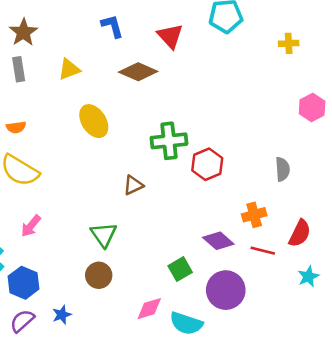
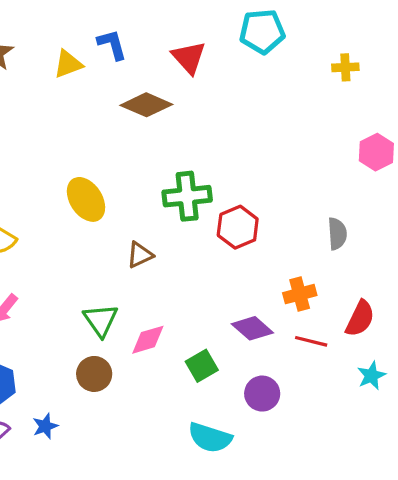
yellow triangle: (69, 69) -> (68, 64), moved
yellow ellipse: (94, 121) -> (86, 199), moved
purple circle: (226, 290) -> (262, 394), size x0.7
pink diamond: (149, 309) -> (148, 340), moved

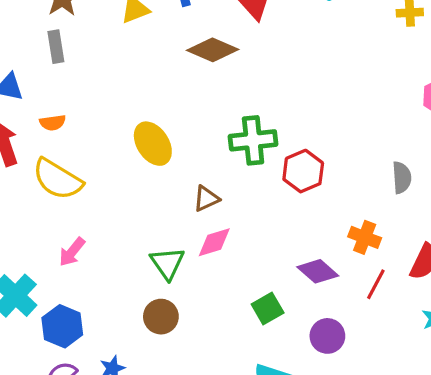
orange cross: (300, 294) -> (365, 237), turned 36
pink diamond: (148, 340) -> (214, 242), moved
red line: (311, 341) -> (376, 284), turned -76

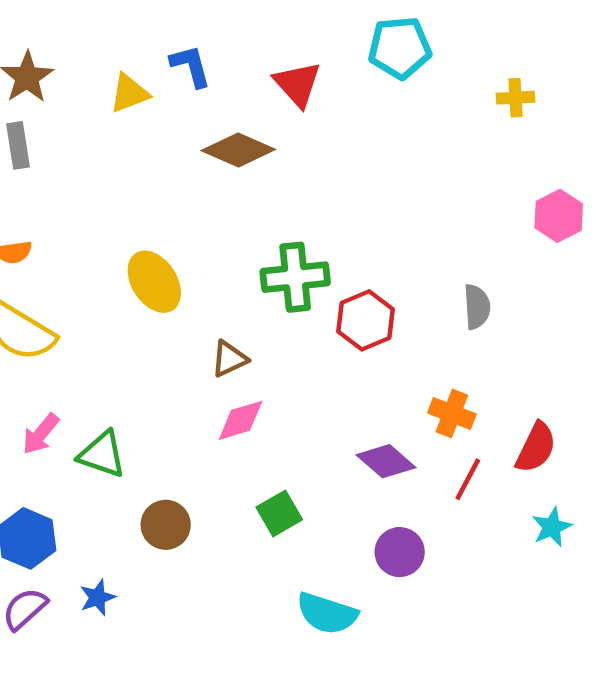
gray semicircle: (402, 178) -> (477, 307), moved
green triangle: (167, 263) -> (102, 454), moved, turned -36
green square: (268, 308) -> (279, 513), moved

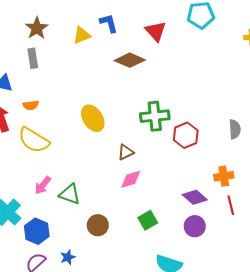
orange cross: (452, 413) -> (224, 176), turned -30
red line: (468, 479) -> (231, 205), turned -42
purple circle: (400, 552) -> (195, 226), moved

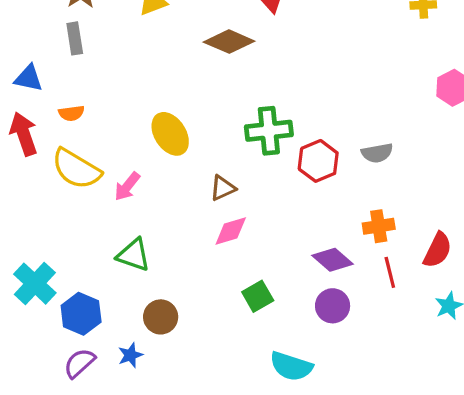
gray semicircle: (235, 129) -> (377, 153), moved, turned 84
pink arrow: (43, 185) -> (127, 186), moved
brown circle: (98, 225) -> (161, 317), moved

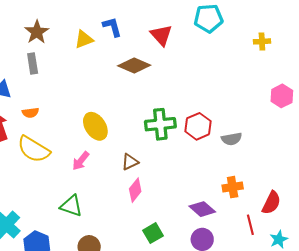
red hexagon: (318, 161) -> (198, 126), moved
pink arrow: (127, 186) -> (81, 161), moved
pink diamond: (231, 231) -> (135, 190), turned -35
red line: (390, 272) -> (250, 225), moved

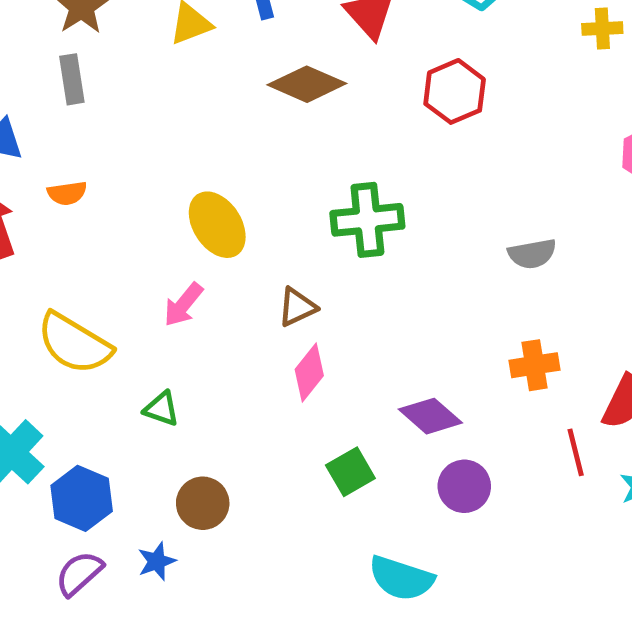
red hexagon: (198, 126) -> (455, 91), moved
yellow semicircle: (34, 149) -> (74, 343), moved
green triangle: (71, 206) -> (162, 409), size x0.7
purple diamond: (202, 209) -> (430, 416), moved

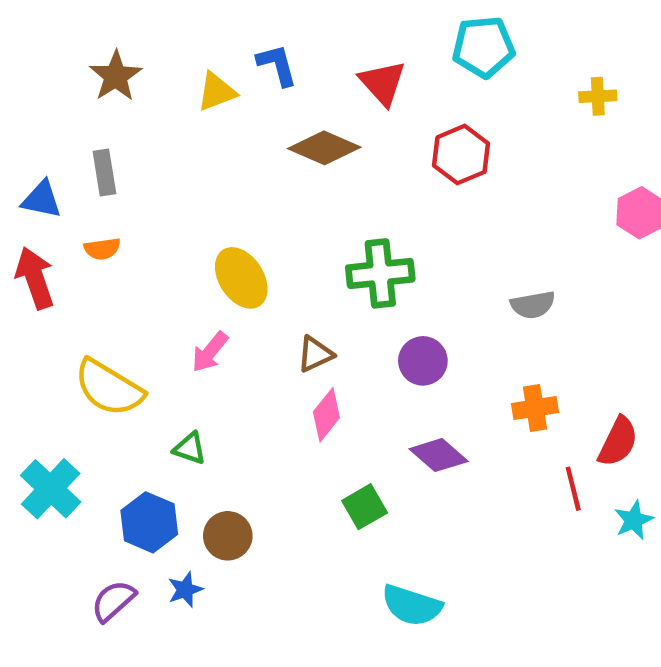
gray rectangle: (72, 79) -> (104, 173), moved
purple circle: (464, 486) -> (423, 361), moved
blue hexagon: (82, 498) -> (149, 522), moved

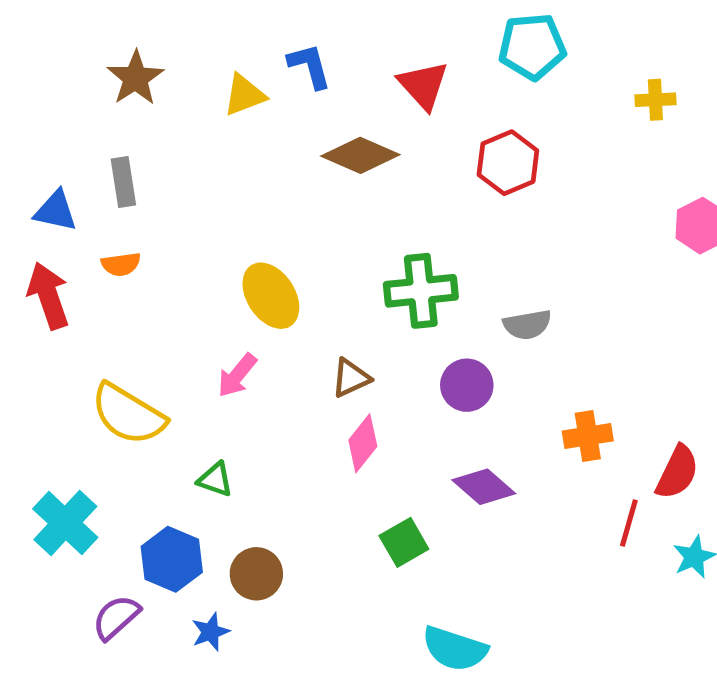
gray semicircle: (533, 305) -> (527, 325), moved
red line: (573, 489) -> (629, 523), turned 30
purple semicircle: (113, 601) -> (116, 617), moved

